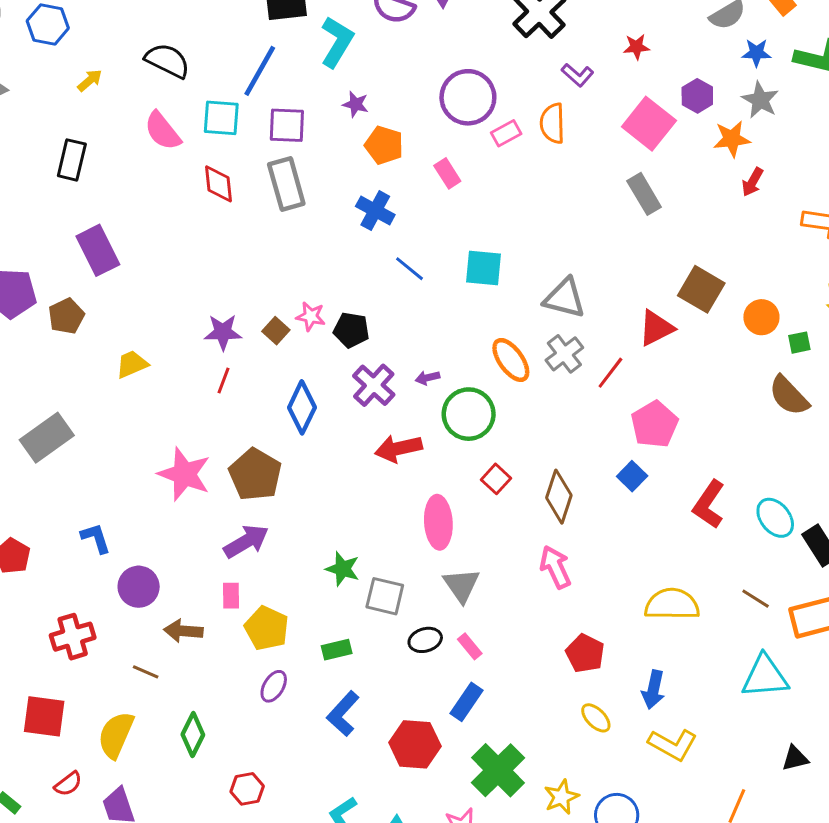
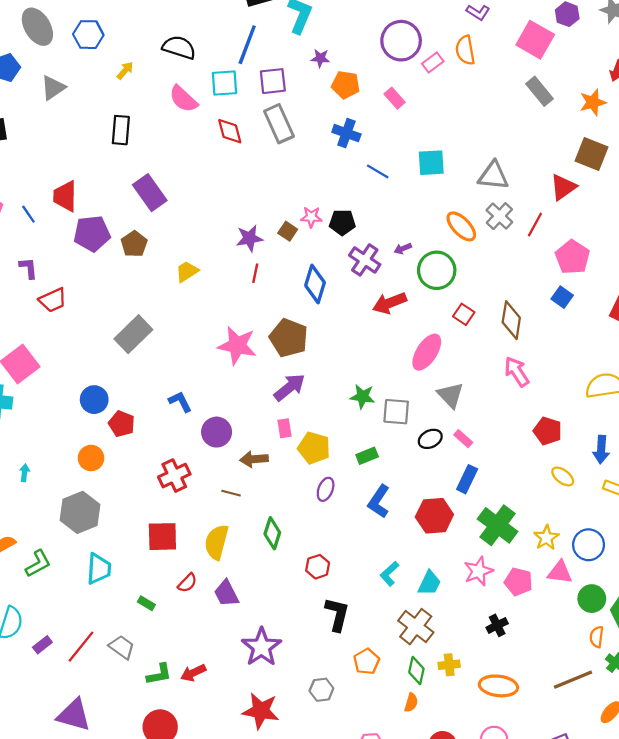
orange star: (732, 139) -> (593, 102), moved
pink ellipse: (438, 522) -> (427, 352), turned 45

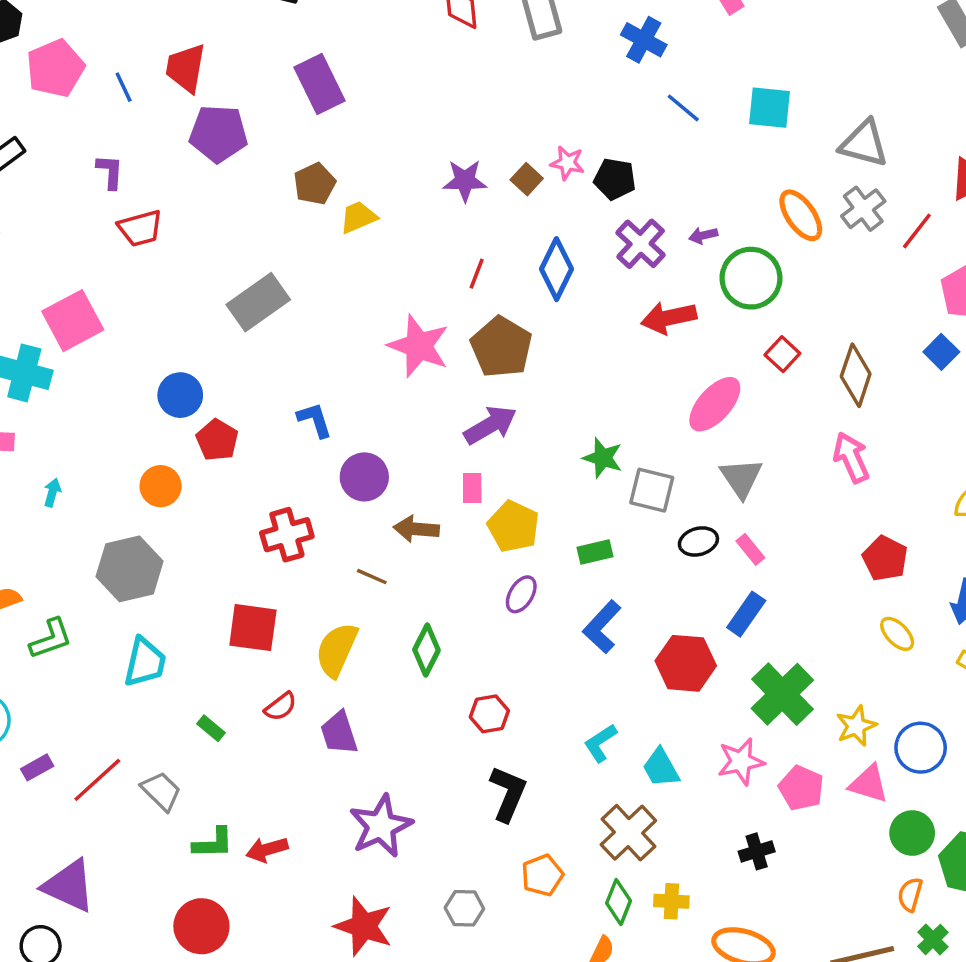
brown pentagon: (134, 244) -> (315, 184), moved
red line: (255, 273) -> (477, 274), moved
cyan trapezoid: (429, 583) -> (661, 768), turned 116

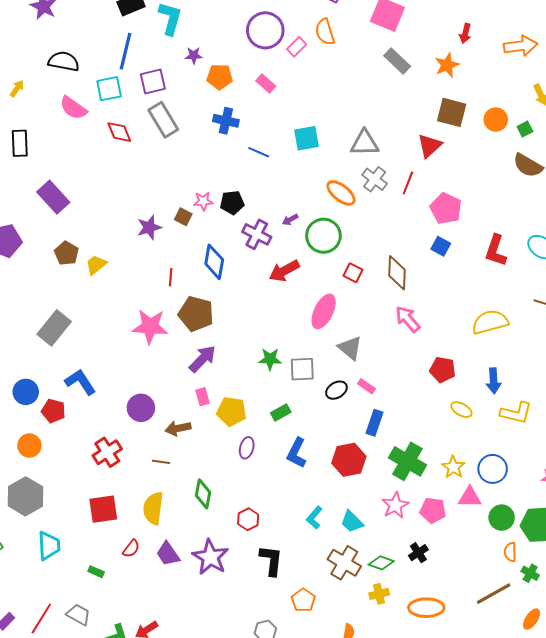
blue L-shape: (315, 420) -> (80, 382), moved, size x1.4
purple star: (381, 826) -> (210, 557), moved
green diamond: (618, 902) -> (381, 563), moved, turned -75

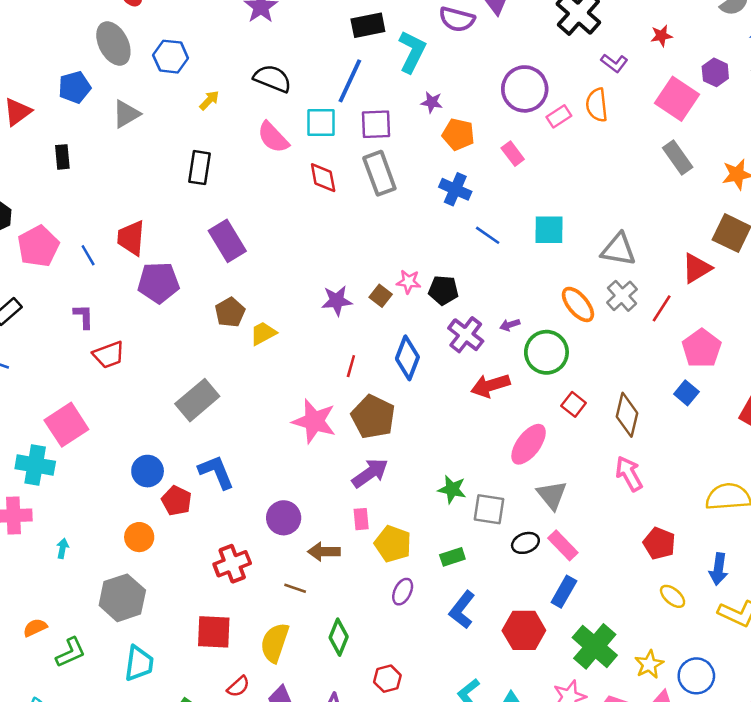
pink rectangle: (367, 386) -> (563, 545), size x1.4

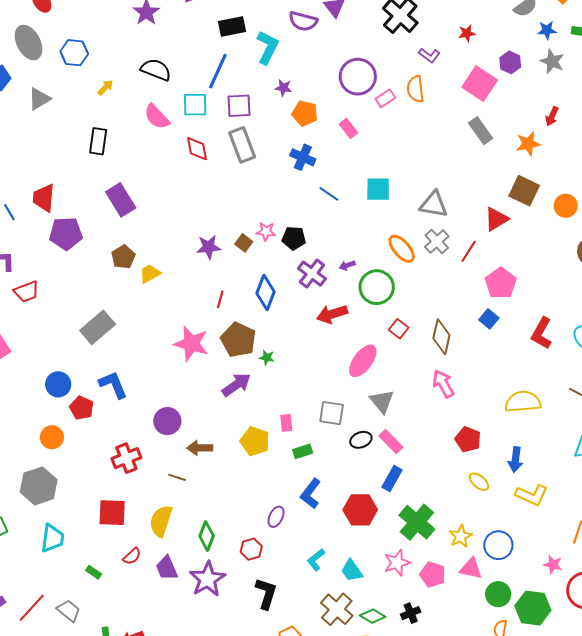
green star: (452, 489) -> (267, 357), moved, size x0.7
pink rectangle: (361, 519) -> (286, 423), moved
purple ellipse: (403, 592) -> (276, 517), moved
green diamond: (339, 637) -> (207, 536), moved

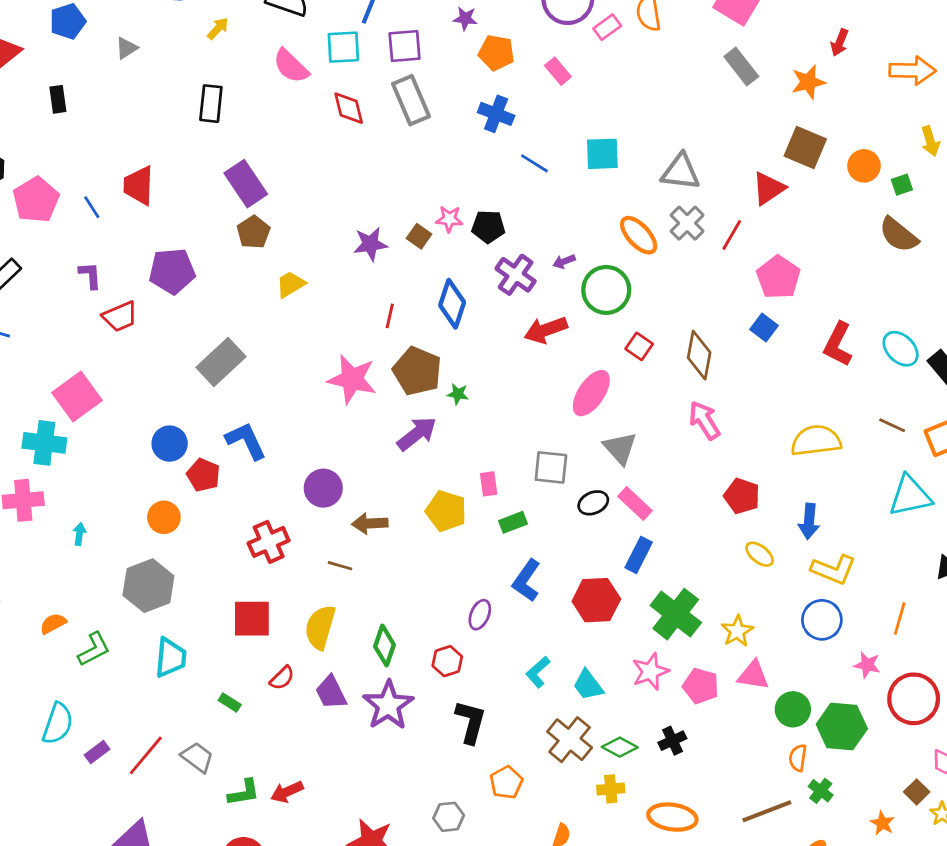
gray triangle: (39, 99) -> (127, 48), size x0.7
purple pentagon: (66, 234) -> (172, 271), moved
brown pentagon: (123, 257) -> (253, 232), moved
blue circle: (498, 545) -> (822, 620), moved

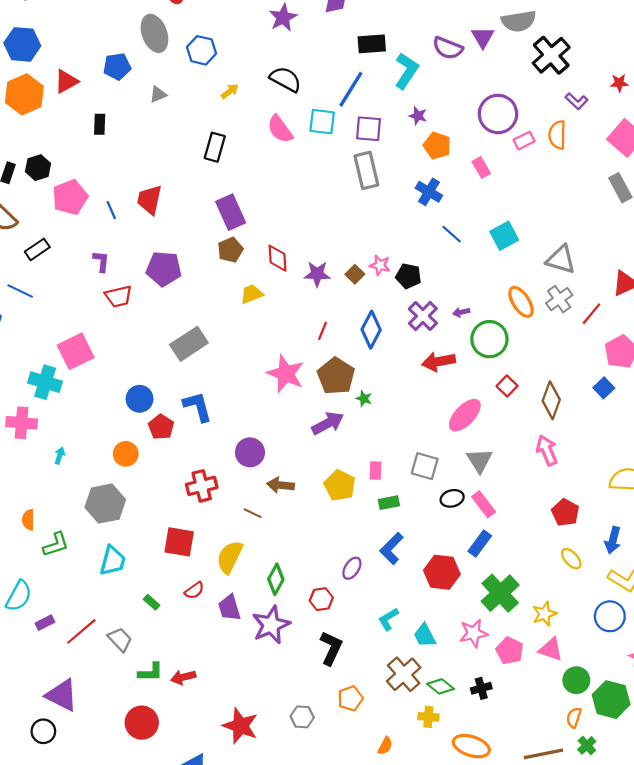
red diamond: (349, 108) -> (278, 258), moved
cyan square: (602, 154) -> (504, 236), turned -36
orange semicircle: (53, 624) -> (28, 520), turned -72

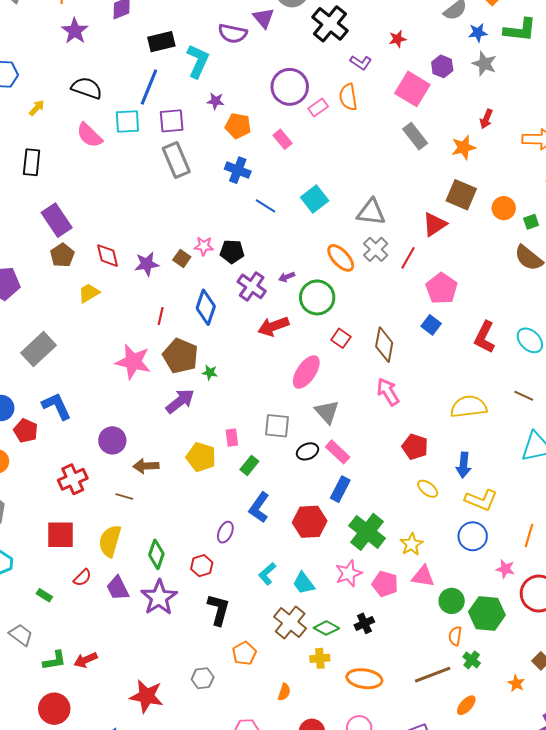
green rectangle: (389, 503) -> (249, 465), turned -30

